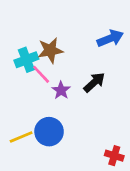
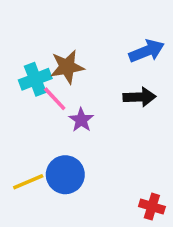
black arrow: (94, 82) -> (140, 97), moved, turned 40

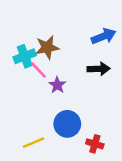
blue circle: (65, 175) -> (67, 124), moved
yellow line: (28, 182) -> (33, 143), moved
red cross: (152, 207) -> (95, 144), moved

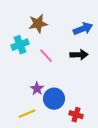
brown star: (47, 47) -> (38, 24), moved
pink line: (38, 70) -> (46, 56), moved
purple star: (57, 85) -> (37, 89), moved

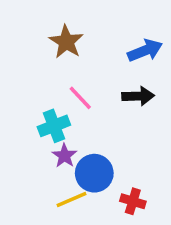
brown star: (38, 24) -> (66, 42), turned -30
cyan cross: (20, 45) -> (54, 126), moved
yellow line: (27, 114) -> (71, 199), moved

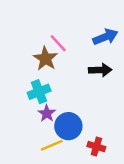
brown star: (66, 42) -> (45, 59), moved
pink line: (80, 98) -> (58, 43), moved

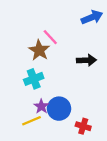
blue arrow: (105, 37) -> (92, 17), moved
purple star: (47, 113) -> (41, 106), moved
yellow line: (52, 145) -> (32, 121), moved

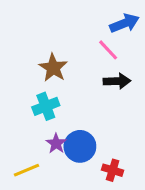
pink line: (50, 37) -> (108, 50), moved
yellow line: (32, 121) -> (26, 170), moved

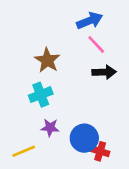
blue arrow: (124, 23) -> (90, 21), moved
purple star: (56, 143) -> (50, 128), turned -30
blue circle: (80, 146) -> (84, 138), moved

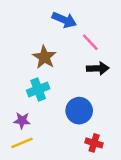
blue arrow: (90, 21) -> (64, 20), moved, turned 45
purple star: (50, 128) -> (22, 121), moved
blue circle: (84, 138) -> (79, 111), moved

